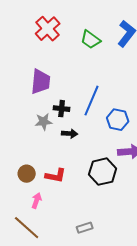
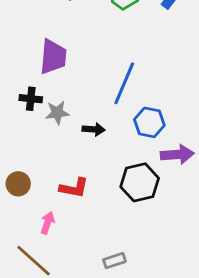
black cross: (62, 109) -> (31, 99), moved
blue hexagon: (118, 120) -> (149, 122), moved
brown circle: (27, 174) -> (18, 184), moved

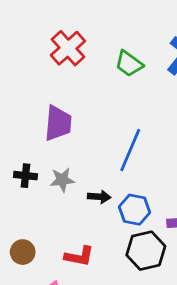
black cross: (31, 99) -> (25, 176), moved
blue hexagon: (149, 122) -> (135, 210), moved

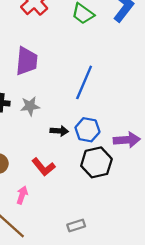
black arrow: (99, 197) -> (59, 131), moved
red L-shape: (79, 256) -> (43, 167), turned 40

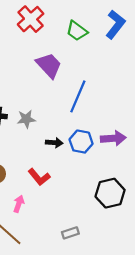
purple trapezoid: (27, 61) -> (49, 65), moved, turned -48
purple arrow: (127, 140) -> (113, 138), moved
black hexagon: (96, 162) -> (110, 193), moved

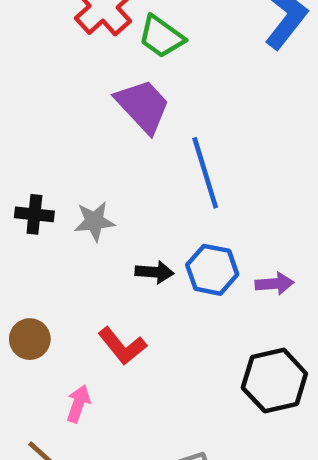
green trapezoid: (77, 31) -> (161, 37), moved
blue line: (78, 96) -> (205, 173), turned -40
purple arrow: (113, 138) -> (274, 284), moved, size x0.7

